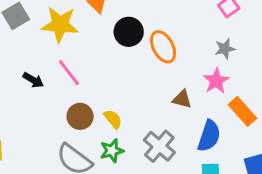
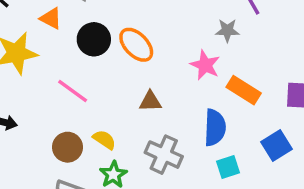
gray star: (225, 49) -> (227, 30), moved, turned 30
pink line: (69, 73) -> (73, 91), moved
brown triangle: (182, 99) -> (150, 101), moved

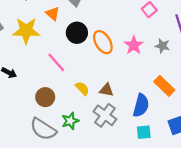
pink star: (205, 65) -> (134, 45), moved
brown triangle: (150, 101) -> (107, 90), moved
yellow semicircle: (104, 140) -> (82, 88), moved

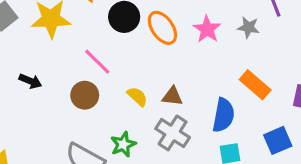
brown circle: (45, 97) -> (85, 95), moved

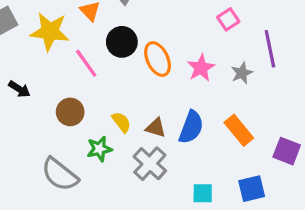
gray star: (249, 27) -> (242, 73), turned 30
pink line: (97, 62) -> (86, 63), moved
blue semicircle: (223, 115) -> (191, 127), moved
green star: (123, 144) -> (99, 149), moved

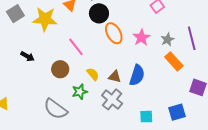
black circle: (122, 42) -> (99, 13), moved
purple line: (270, 49) -> (192, 38), moved
pink line: (86, 63) -> (76, 47), moved
orange rectangle: (239, 130) -> (174, 61), moved

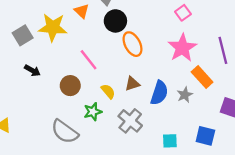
gray square: (15, 14) -> (23, 35), moved
pink star: (141, 38) -> (182, 48), moved, size x1.4
gray star: (167, 40) -> (185, 95), moved
brown triangle: (115, 77) -> (132, 84), moved, turned -32
blue square: (177, 112) -> (205, 136), turned 30

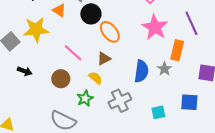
orange rectangle: (202, 77) -> (177, 50), turned 66
brown triangle: (132, 84) -> (104, 58), moved
gray cross: (130, 121) -> (120, 101), turned 35

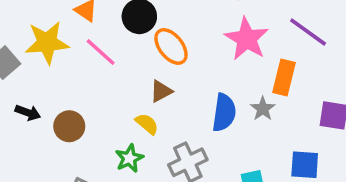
purple line: (191, 23) -> (308, 32), turned -30
pink line: (73, 53) -> (101, 52), moved
brown circle: (61, 79) -> (69, 126), moved

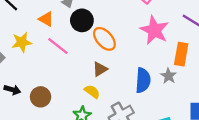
yellow star: (47, 43) -> (22, 42), size x0.7

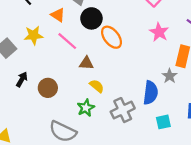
pink star: (154, 30) -> (159, 32), size x0.7
brown triangle: (100, 69) -> (86, 63), moved, turned 32
blue semicircle: (143, 80) -> (151, 93), moved
black arrow: (12, 90) -> (22, 79), turned -80

